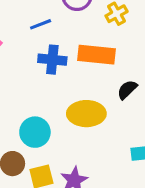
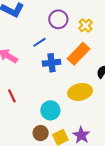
orange rectangle: (97, 55) -> (79, 54), turned -40

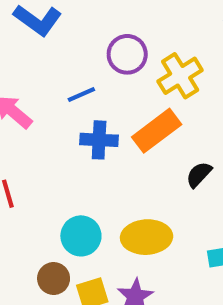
yellow cross: (85, 25) -> (180, 76), size x1.5
yellow ellipse: (80, 92) -> (147, 237), moved

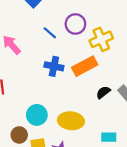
blue line: (81, 95) -> (50, 33), moved, turned 56

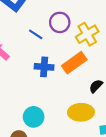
yellow ellipse: (71, 121) -> (81, 112), moved

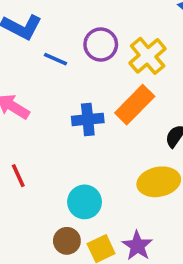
blue line: (36, 34) -> (56, 59), moved

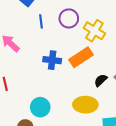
yellow cross: (148, 56) -> (94, 31), turned -30
blue line: (56, 59) -> (41, 21), turned 48

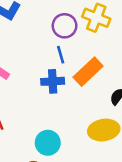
blue line: (41, 21) -> (61, 55), moved
yellow cross: (94, 31) -> (96, 18), moved

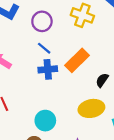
purple circle: (65, 26) -> (42, 21), moved
blue line: (61, 55) -> (44, 48), moved, turned -32

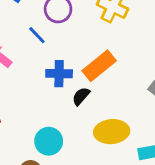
blue line: (44, 48) -> (37, 35), moved
black semicircle: (102, 80) -> (81, 96), moved

